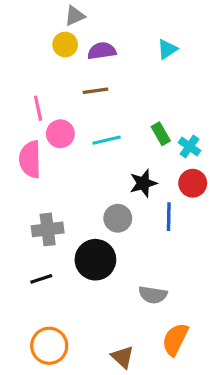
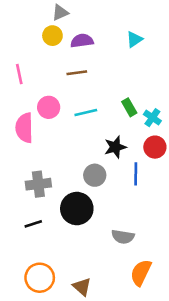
pink line: (38, 108) -> (19, 74), moved
brown triangle: (123, 357) -> (82, 287), moved

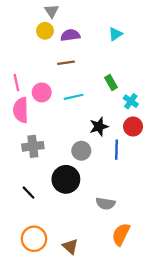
gray triangle: (60, 13) -> (52, 11), turned -40
pink line: (19, 74) -> (16, 83), moved
green rectangle: (129, 107) -> (111, 83), moved
gray cross: (38, 184) -> (33, 146), moved
black line: (33, 224) -> (28, 193), turned 64

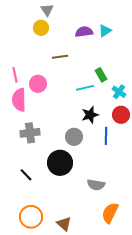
purple semicircle: (70, 35) -> (84, 32), moved
cyan line: (74, 97) -> (85, 88), moved

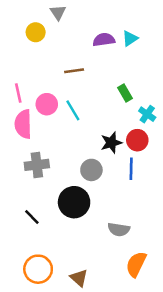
yellow circle: (41, 28) -> (36, 32), moved
cyan line: (85, 88) -> (73, 110), moved, turned 72
red circle: (121, 115) -> (137, 140), moved

